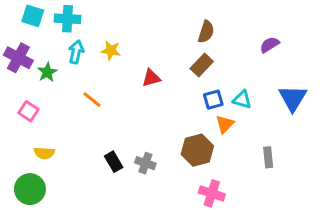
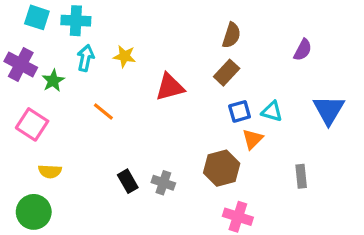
purple semicircle: (270, 45) -> (303, 50), turned 150
red triangle: (151, 78) -> (170, 87), size x1.4
pink square: (28, 111) -> (32, 124), size x1.4

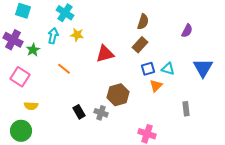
cyan cross: (76, 21) -> (65, 13), moved, turned 30
brown hexagon: (222, 168) -> (118, 95), moved

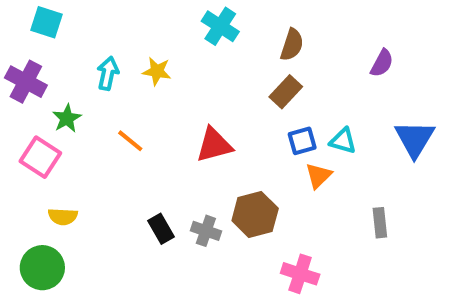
cyan cross: (65, 13) -> (220, 26), moved
green star: (33, 50) -> (67, 118), moved
red triangle: (105, 54) -> (214, 145), moved
brown hexagon: (118, 95) -> (255, 214), moved

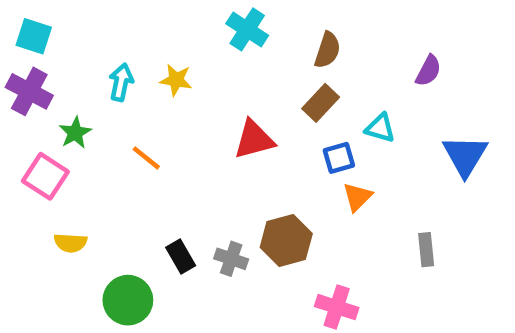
cyan square: (46, 22) -> (34, 36), moved
cyan triangle: (343, 141) -> (380, 128), moved
red triangle: (214, 145) -> (254, 140), moved
green circle: (42, 268) -> (128, 300), moved

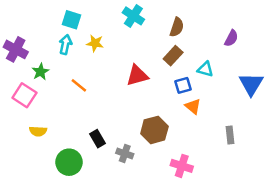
cyan square: (34, 36) -> (71, 20), moved
orange triangle: (357, 197) -> (193, 106), turned -35
gray cross: (231, 259) -> (125, 154), moved

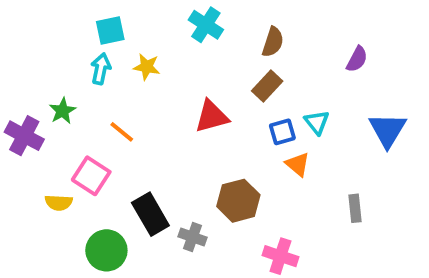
cyan square: (71, 20) -> (110, 31), turned -30
purple cross: (16, 49) -> (24, 136), moved
cyan triangle: (205, 69) -> (317, 122), moved, turned 35
pink square: (24, 95) -> (91, 176), moved
black rectangle: (97, 139) -> (150, 214), size x1.5

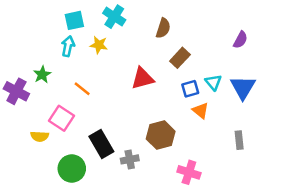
cyan cross: (206, 25) -> (114, 17), moved
brown semicircle: (273, 42) -> (163, 28), moved
blue triangle: (388, 130) -> (243, 87), moved
gray cross: (193, 237) -> (130, 159), turned -30

